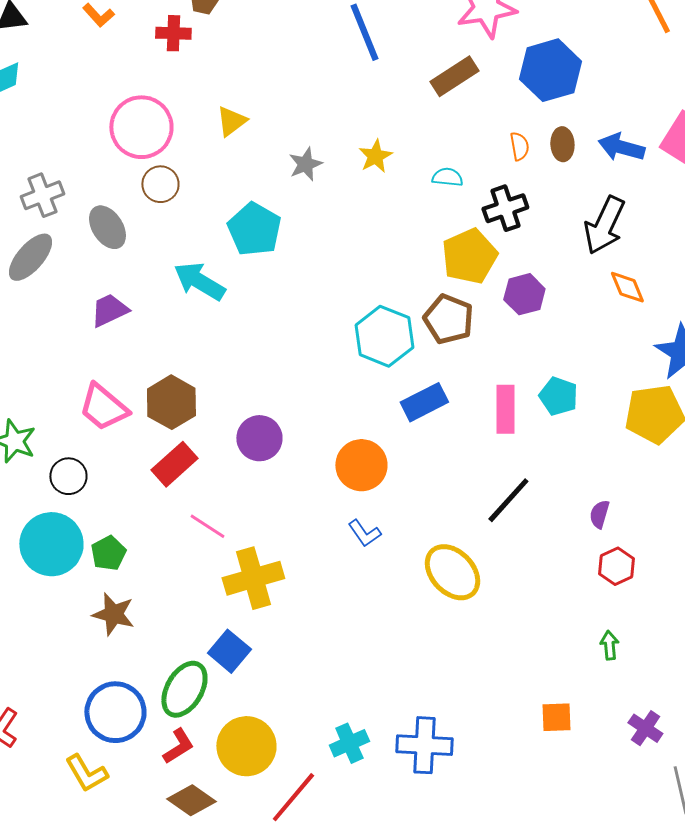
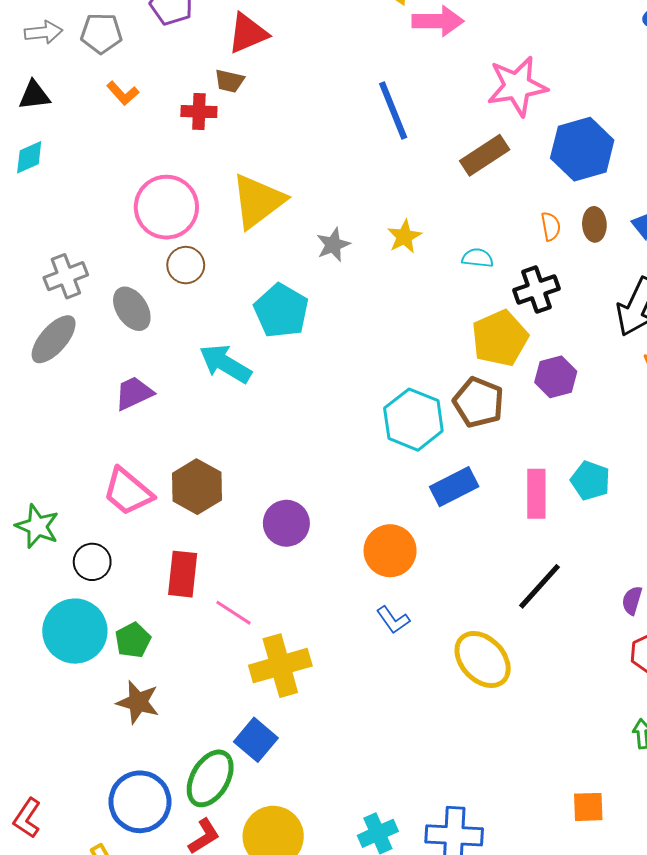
yellow triangle: (231, 121) -> (258, 201), size x1.8
red rectangle: (174, 464) -> (183, 574), moved, turned -42

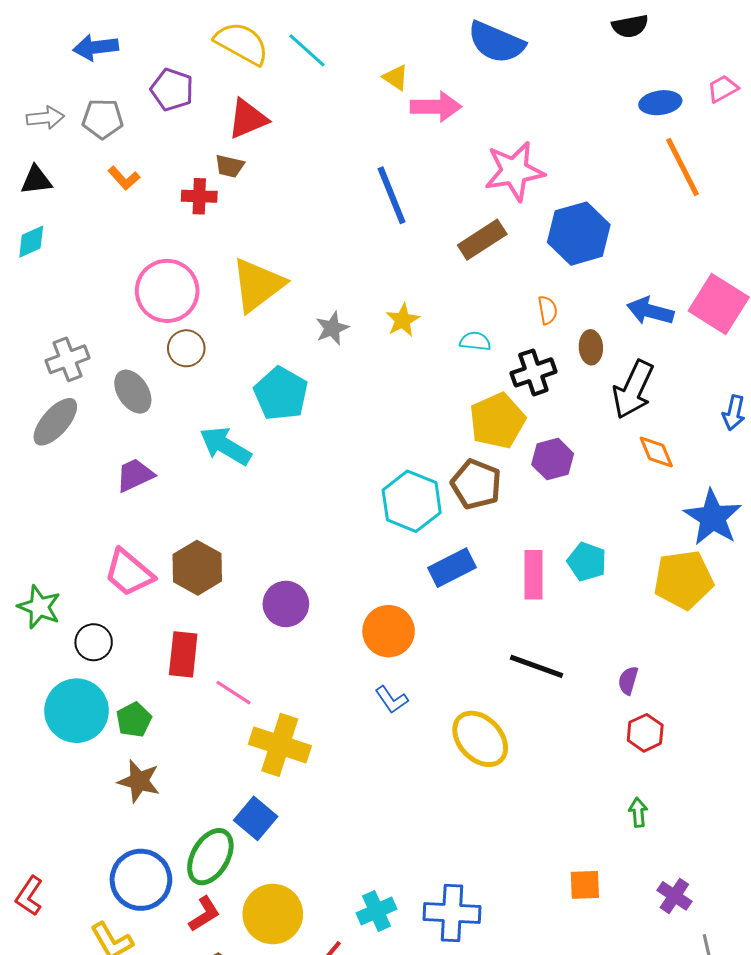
brown ellipse: (594, 224) -> (591, 347), moved
black line: (540, 586) -> (537, 666), turned 68
yellow cross: (280, 666) -> (280, 745), turned 34

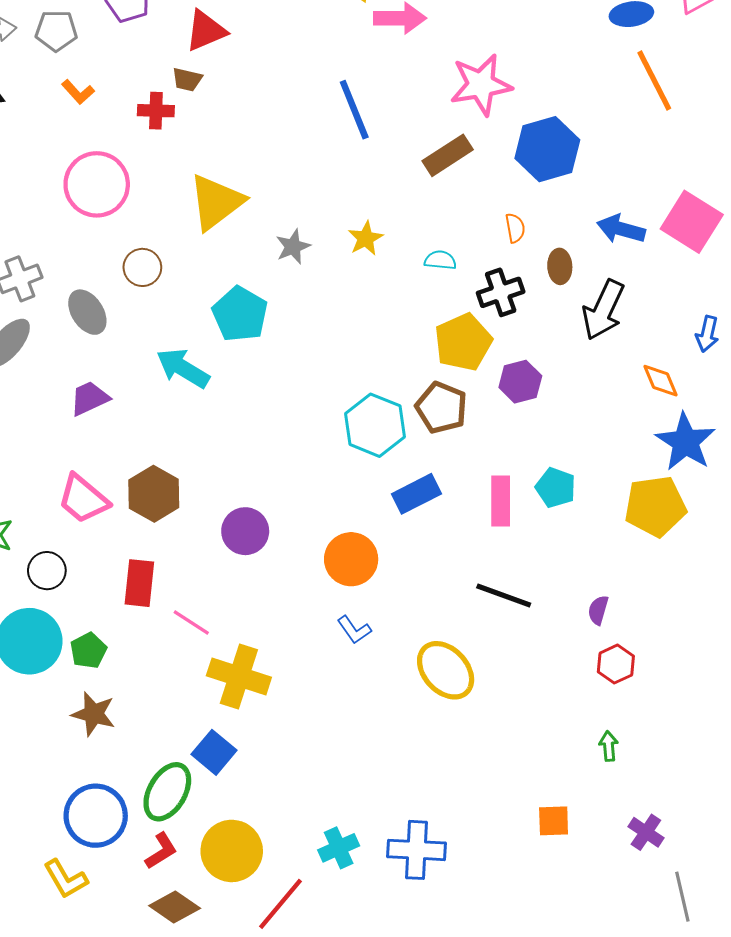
pink circle: (167, 291) -> (97, 184), moved
orange diamond: (656, 452) -> (661, 381), moved

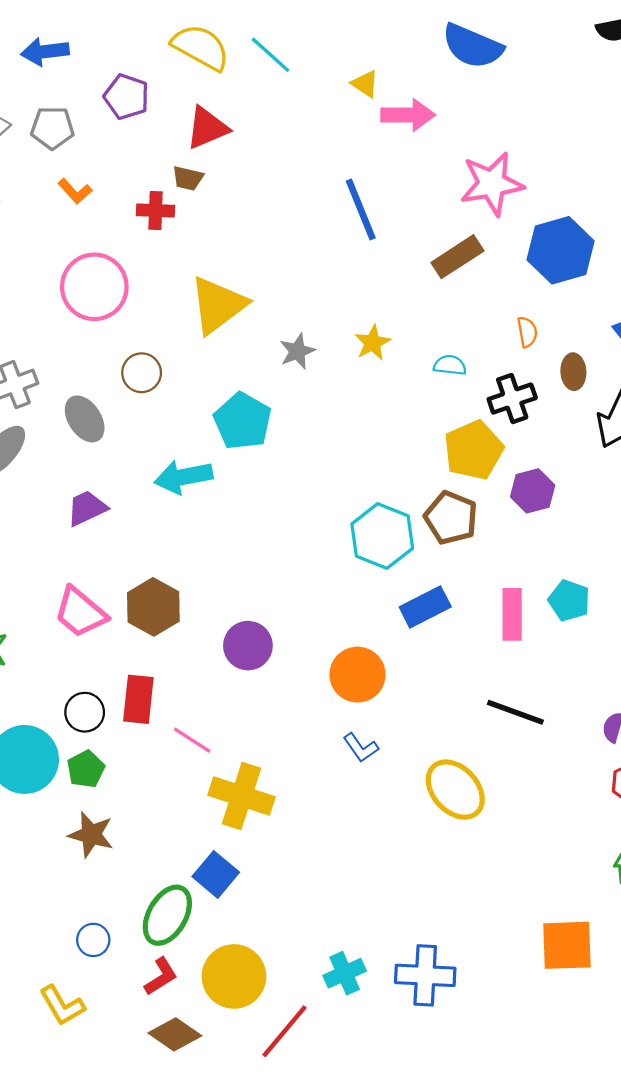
cyan arrow: (183, 368) -> (183, 477), turned -42
black circle: (47, 571) -> (85, 712), moved
blue circle: (96, 816) -> (93, 940), size x0.5
orange square: (554, 821) -> (567, 945), size x1.6

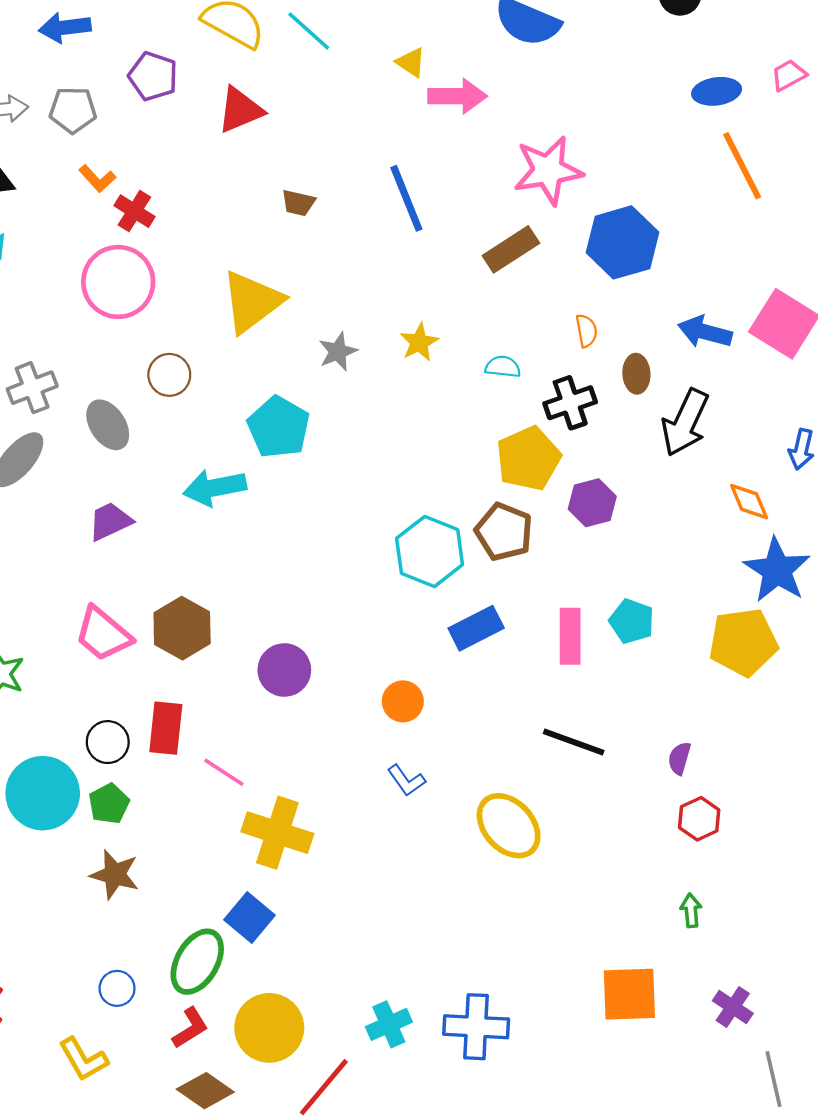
brown trapezoid: (188, 178) -> (298, 203), moved
red cross: (156, 211) -> (134, 211), moved, turned 30
orange circle: (357, 675) -> (403, 701), size x0.7

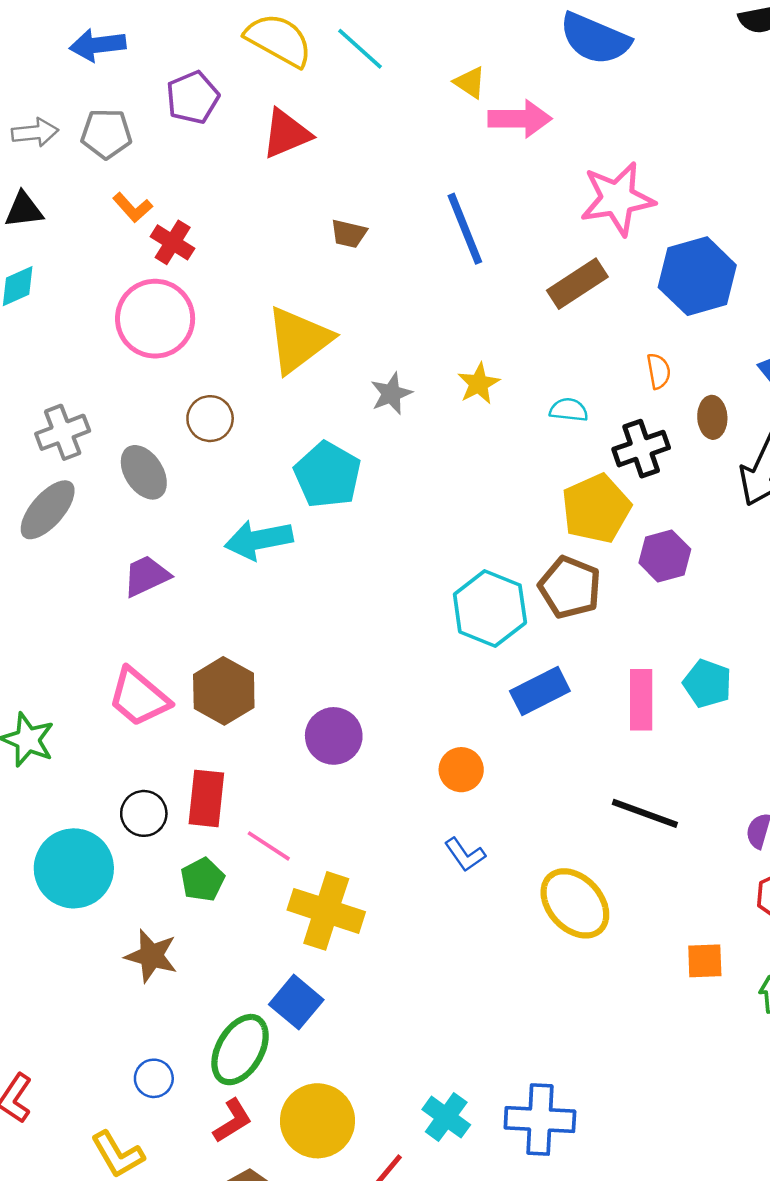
purple pentagon: (153, 76) -> (193, 97), turned 30
green pentagon: (109, 804) -> (203, 880), moved
orange square: (629, 994) -> (705, 961), moved, size x0.6
cyan cross: (389, 1024) -> (446, 1117), turned -30

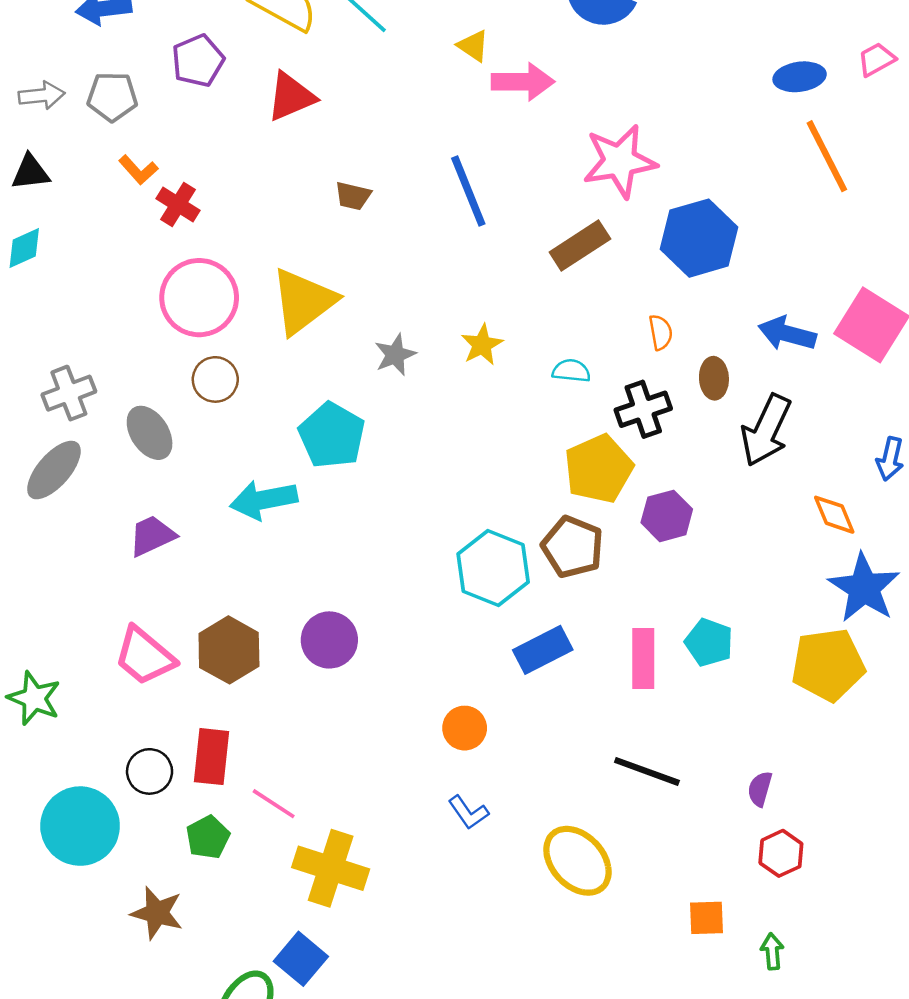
pink circle: (155, 319) -> (199, 298), moved
purple circle: (334, 736) -> (329, 640), moved

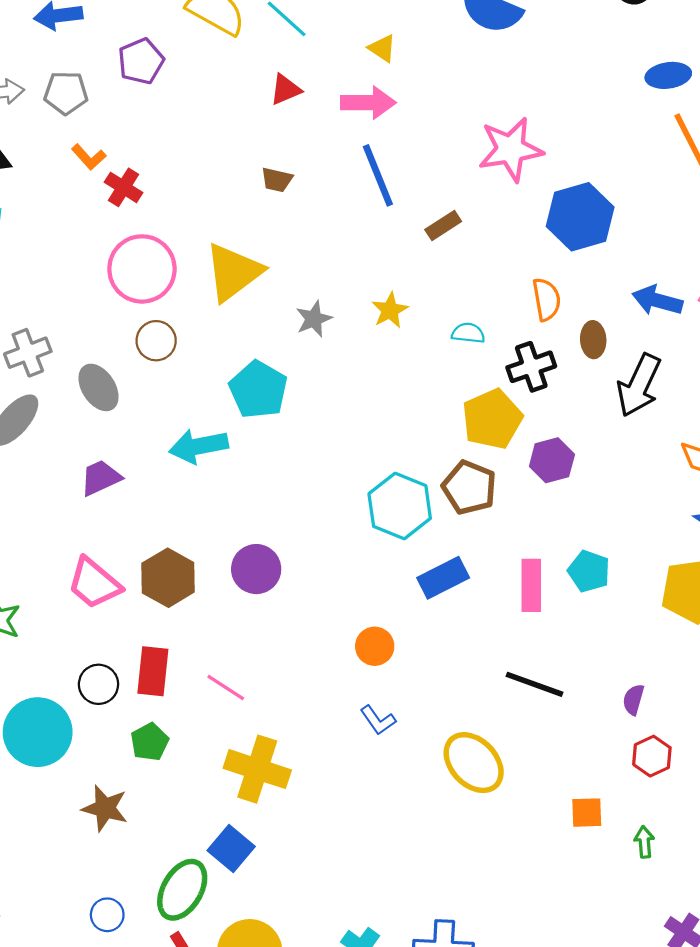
pink arrow: (523, 82) -> (368, 103), moved
red triangle: (291, 97) -> (286, 90), moved, size x0.7
brown rectangle: (580, 245) -> (443, 225), moved, size x0.7
orange semicircle: (661, 332) -> (546, 299), size x1.4
pink line: (274, 804) -> (226, 688), moved

